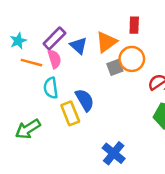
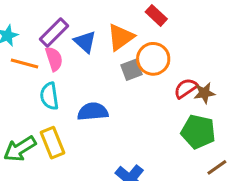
red rectangle: (134, 25) -> (156, 15), turned -49
blue semicircle: (85, 100) -> (93, 112), turned -65
yellow rectangle: (70, 113) -> (52, 143), moved

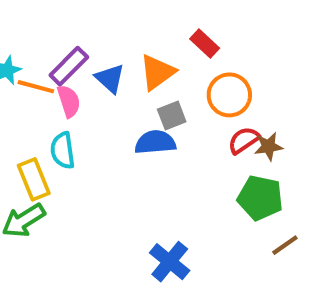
orange circle: (153, 59) -> (229, 95), moved
orange line: (25, 64) -> (36, 87), moved
blue semicircle: (93, 112) -> (155, 142), moved
yellow rectangle: (52, 143) -> (34, 179), moved

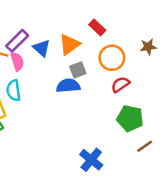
brown star: (268, 146) -> (148, 47), moved
blue cross: (170, 262) -> (91, 160), moved

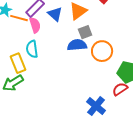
orange circle: (112, 58) -> (102, 51), moved
red semicircle: (120, 84) -> (120, 89), moved

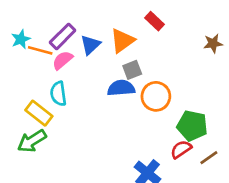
blue triangle: (55, 14) -> (90, 45), turned 35
pink semicircle: (35, 25) -> (63, 60), turned -112
yellow rectangle: (18, 63) -> (39, 113), turned -30

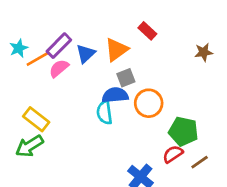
orange line: (40, 50) -> (37, 59), turned -45
cyan semicircle: (58, 94) -> (104, 113), moved

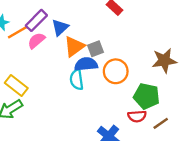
orange triangle: (116, 50) -> (74, 46), moved
brown star: (204, 52) -> (164, 61), moved, size x1.5
red semicircle: (173, 154) -> (137, 116), turned -150

